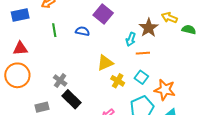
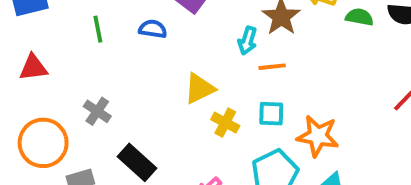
orange circle: (17, 75) -> (43, 143), moved
cyan square: (141, 77) -> (271, 114), turned -32
gray cross: (60, 80) -> (97, 111), moved

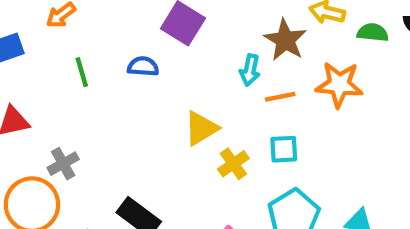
gray cross: (97, 111) -> (63, 164), moved, turned 32
yellow cross: (225, 123) -> (233, 164), turned 32
orange star: (318, 136) -> (339, 84), moved

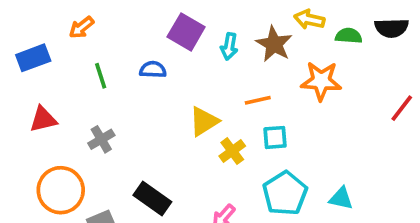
cyan arrow: (250, 70) -> (229, 46), moved
orange line: (280, 97) -> (258, 100), moved
gray cross: (63, 164) -> (101, 139), moved

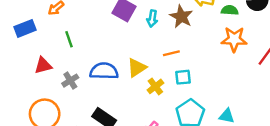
blue semicircle: (153, 70) -> (104, 71), moved, size x1.6
orange star: (321, 81) -> (234, 39), moved
red triangle: (43, 119) -> (43, 66), moved

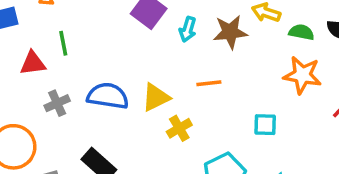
brown star: (181, 17) -> (230, 32), turned 30
red triangle: (43, 66) -> (33, 63), moved
cyan square: (183, 77) -> (265, 125), moved

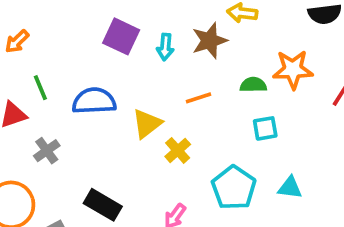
green semicircle: (301, 32) -> (253, 85), moved
blue semicircle: (108, 96) -> (94, 101), moved

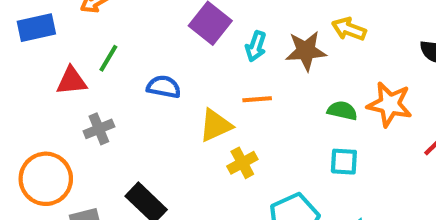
green line: (40, 88) -> (108, 58), turned 40
orange line: (198, 98) -> (257, 99), moved
blue semicircle: (94, 101) -> (164, 87), size x0.7

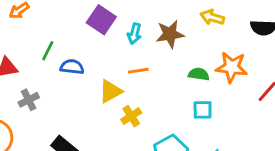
yellow arrow: (349, 29) -> (212, 17), moved
green line: (108, 58) -> (48, 51), moved

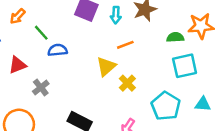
green line: (48, 51) -> (41, 33), moved, turned -56
blue semicircle: (72, 67) -> (58, 50), moved
cyan square: (203, 110) -> (185, 66), size x1.5

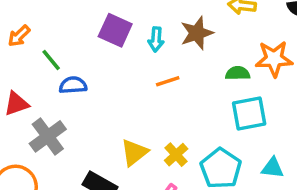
yellow triangle: (106, 66) -> (134, 152), moved
yellow cross: (127, 83) -> (176, 155), moved
gray cross: (41, 88) -> (48, 136), size x1.5

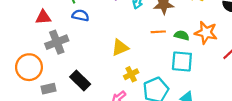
orange line: (168, 81) -> (158, 32), moved
yellow triangle: (134, 152) -> (120, 48), moved

